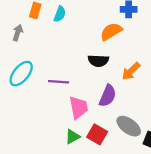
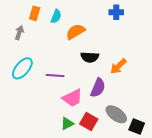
orange semicircle: (111, 32) -> (75, 32), moved
pink trapezoid: (78, 107) -> (72, 98), turned 75

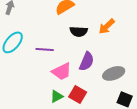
orange arrow: (118, 66) -> (107, 26), moved
gray ellipse: (116, 114) -> (114, 73), moved, turned -55

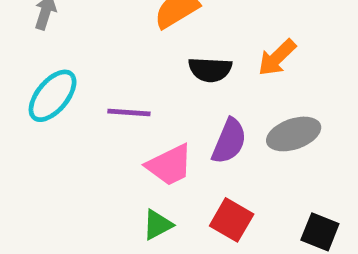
gray ellipse: (114, 73) -> (294, 134), moved
red square: (78, 94) -> (232, 220), moved

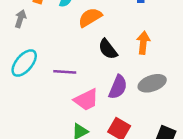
orange arrow: (277, 58) -> (143, 43), turned 140
black semicircle: (210, 70) -> (108, 49), turned 50

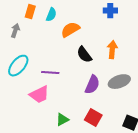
pink trapezoid: (86, 100) -> (39, 95), moved

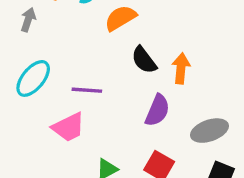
orange arrow: (112, 50) -> (181, 68), moved
gray ellipse: (119, 82) -> (209, 131), moved

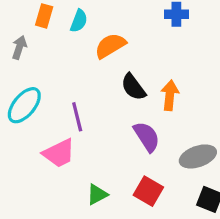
purple line: (87, 90) -> (77, 117), turned 72
purple semicircle: (157, 110) -> (147, 137), turned -56

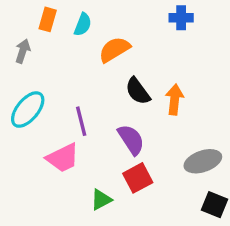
purple semicircle: (147, 137) -> (131, 140), moved
red square: (148, 191) -> (138, 178), moved, turned 32

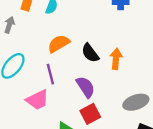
orange semicircle: (114, 49) -> (59, 44), moved

